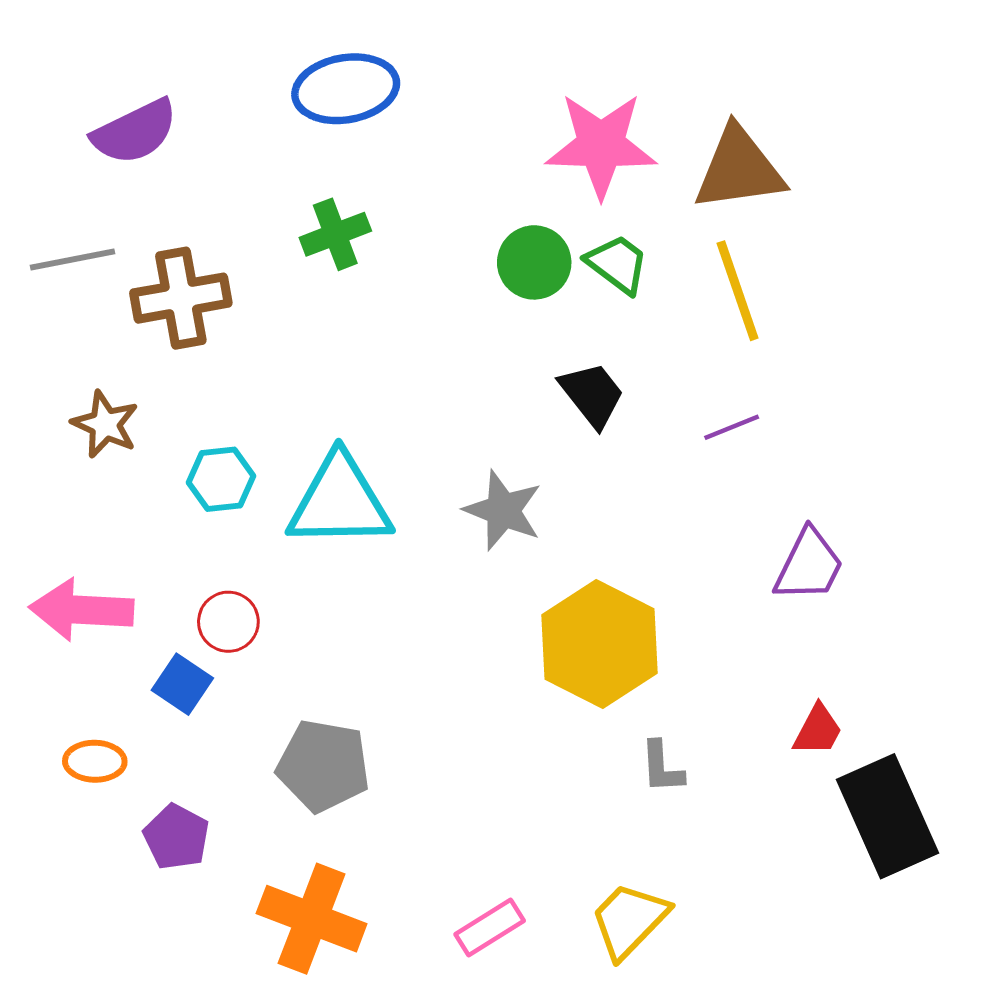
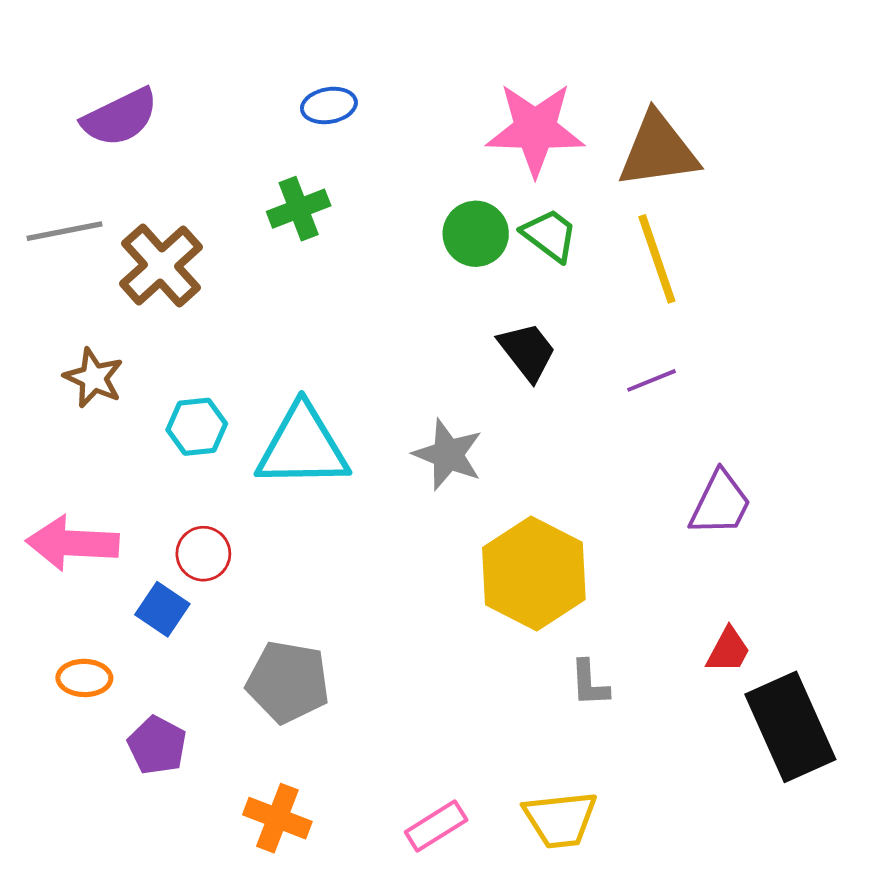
blue ellipse: (346, 89) -> (329, 105), moved, size x0.6
brown cross: (181, 298) -> (161, 265), turned -32
orange cross: (312, 919) -> (277, 818), size x0.7
yellow trapezoid: (629, 920) -> (560, 819), turned -140

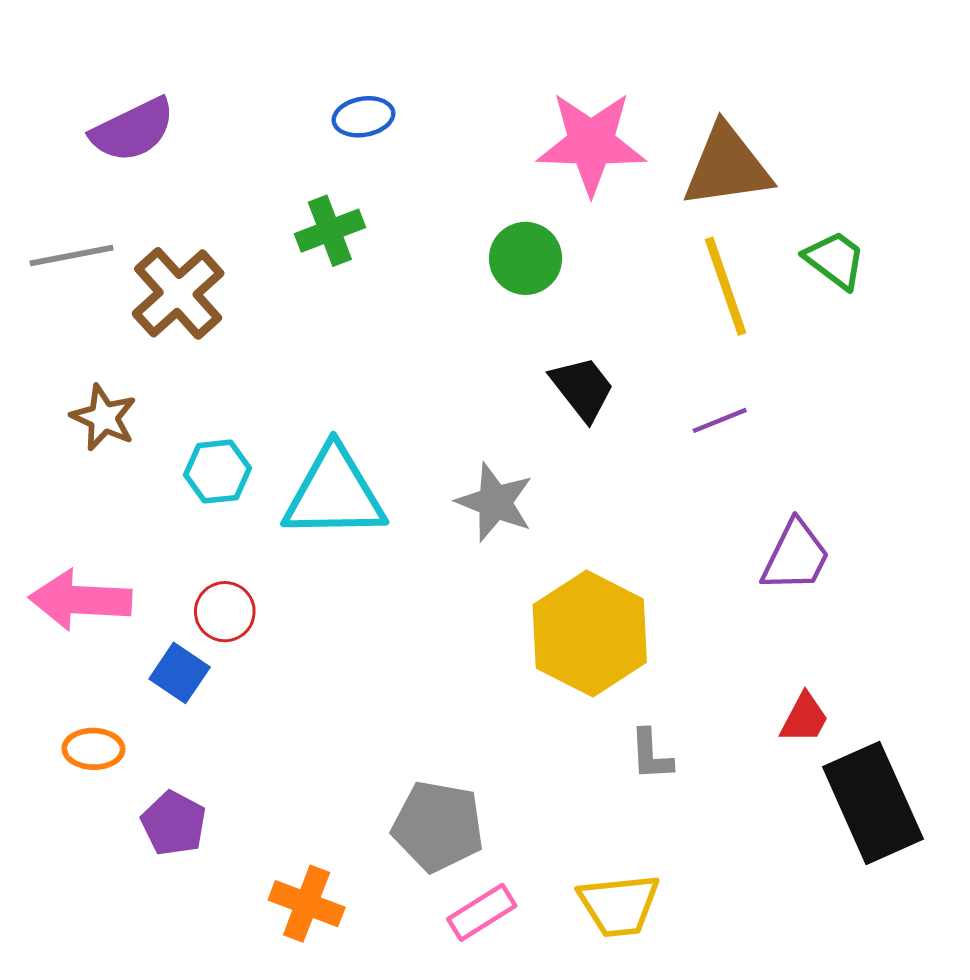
green trapezoid: (550, 235) -> (835, 260), moved
gray pentagon: (288, 682) -> (438, 826), moved

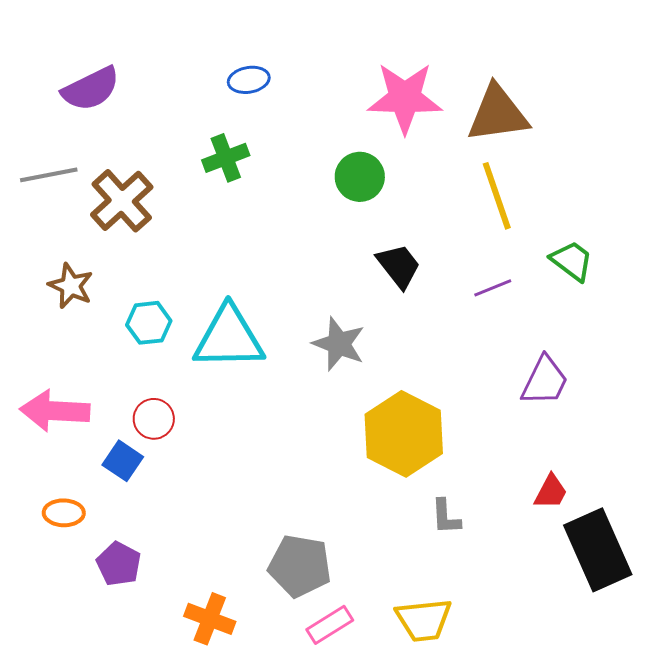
green trapezoid: (835, 260) -> (572, 261), moved

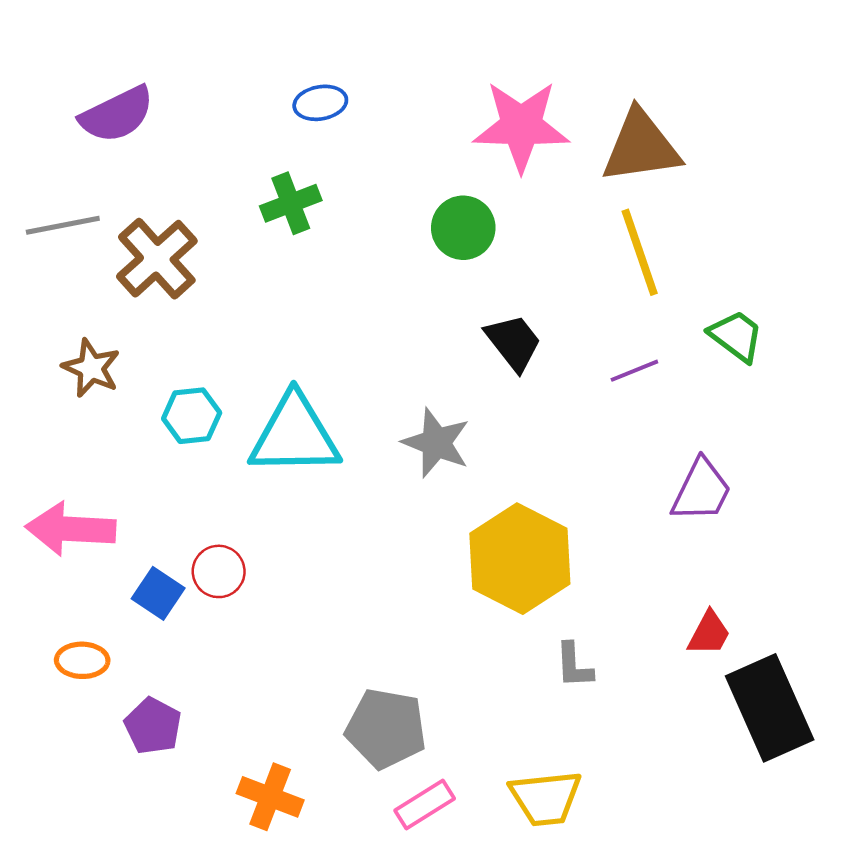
red circle: (154, 419) -> (219, 571), moved

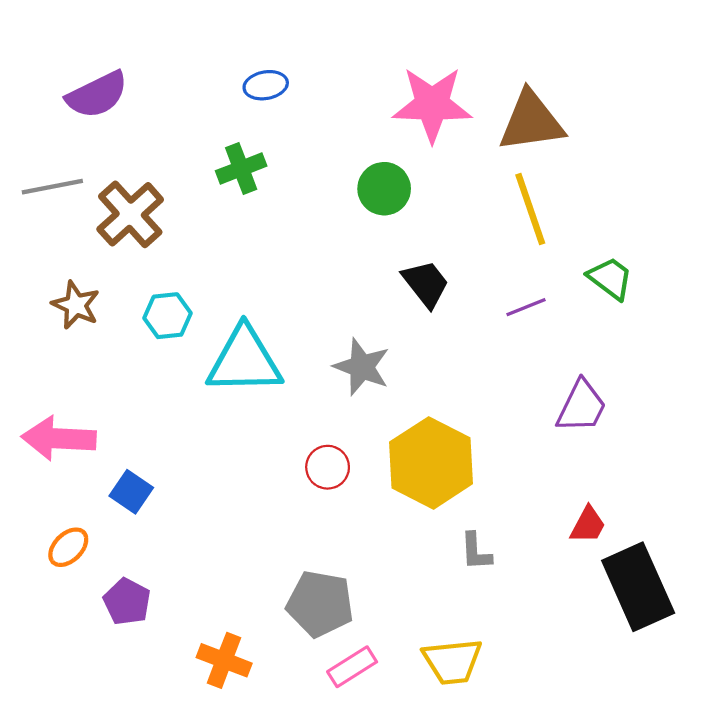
cyan hexagon: (192, 416) -> (168, 316), moved
red circle: (219, 571) -> (328, 467), moved
orange ellipse: (82, 660) -> (68, 547), turned -45

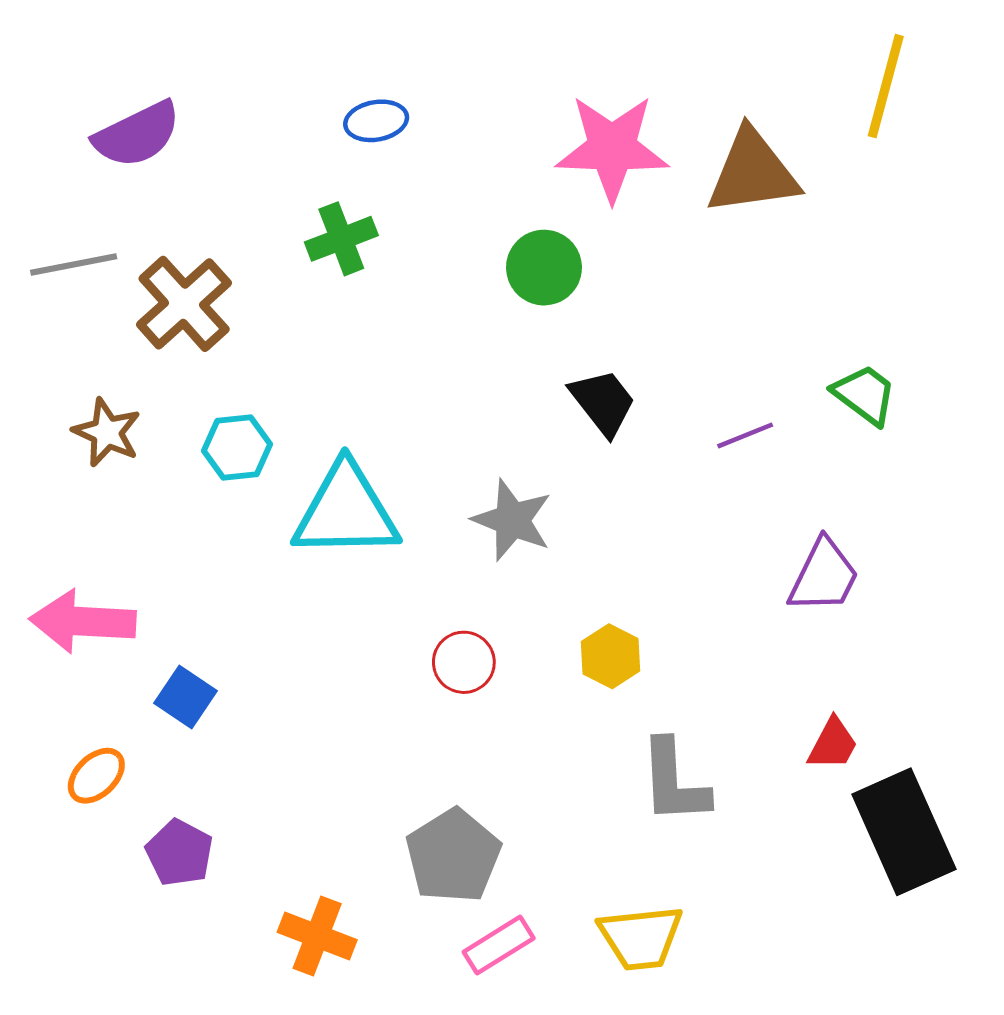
yellow line: (530, 209) -> (886, 86), moved, turned 34
yellow hexagon: (431, 463) -> (611, 656), size x0.5
gray L-shape: (476, 551) -> (674, 782), size x1.6
gray pentagon: (320, 604) -> (453, 856), turned 30

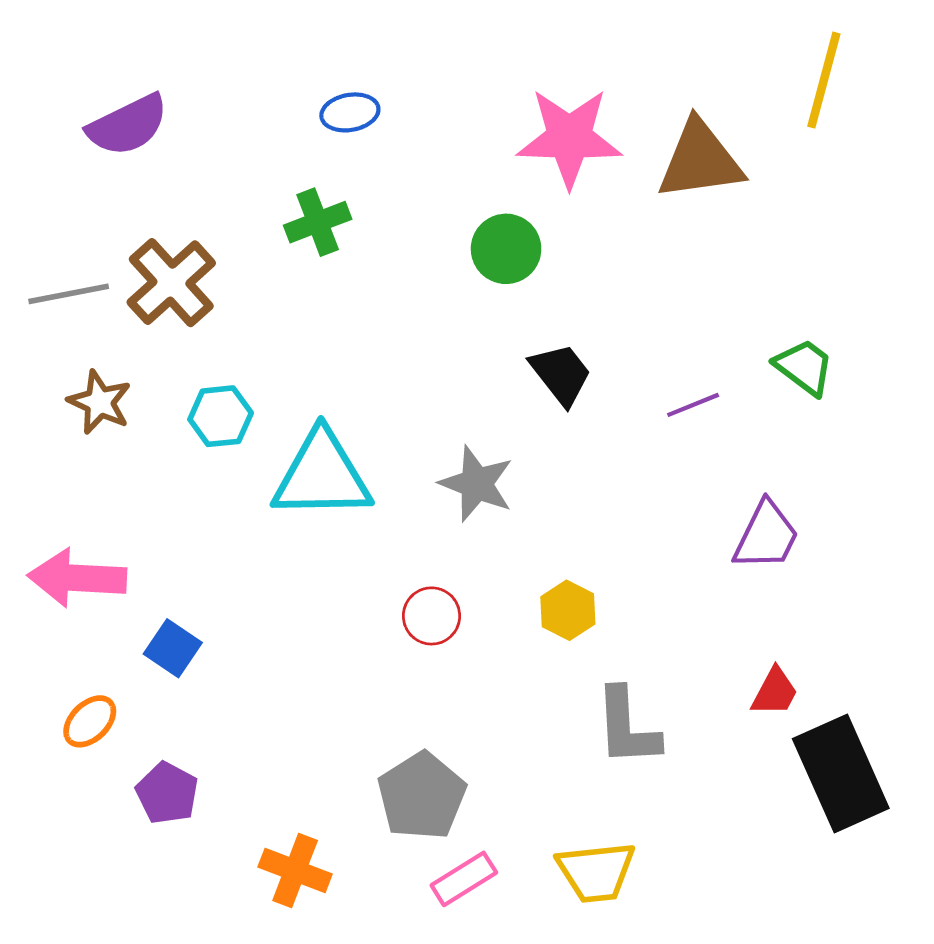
gray line: (74, 265) -> (69, 294), moved

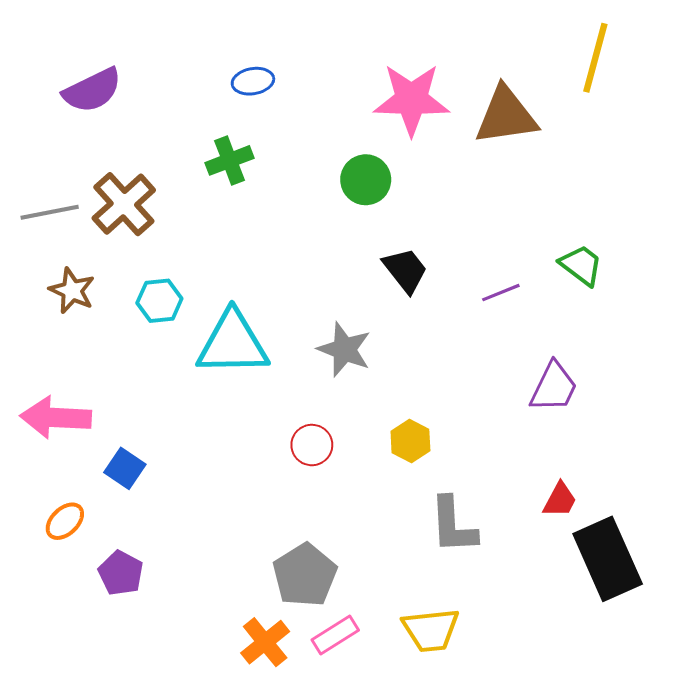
orange cross: (295, 870) -> (265, 642), moved, turned 30

